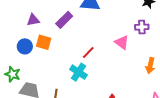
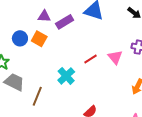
purple triangle: (33, 20) -> (44, 16), moved
red line: (88, 52) -> (90, 59), moved

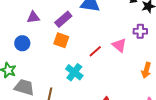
purple triangle: (44, 16) -> (33, 17), moved
orange square: (39, 39) -> (61, 40), moved

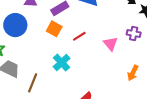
blue circle: (22, 43) -> (15, 25), size x1.5
red line: (95, 51) -> (79, 36), moved

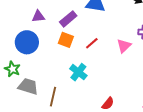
pink triangle: (111, 44) -> (124, 46), turned 35

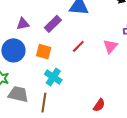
orange square: (66, 40) -> (44, 52), moved
cyan cross: (78, 72) -> (53, 77), moved

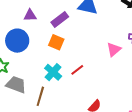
red line: (78, 46) -> (77, 70), moved
orange square: (44, 52) -> (56, 42), moved

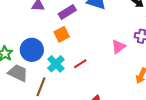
blue circle: (17, 41) -> (32, 50), moved
orange square: (56, 42) -> (62, 34), turned 35

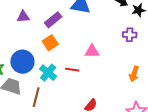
pink triangle: (118, 47) -> (92, 51), moved, turned 42
red line: (80, 64) -> (72, 70), turned 48

